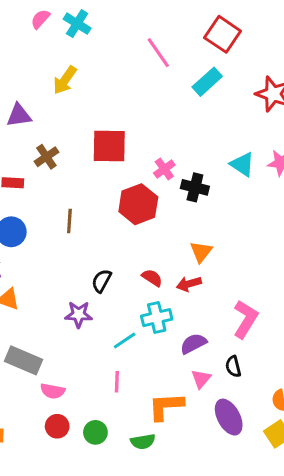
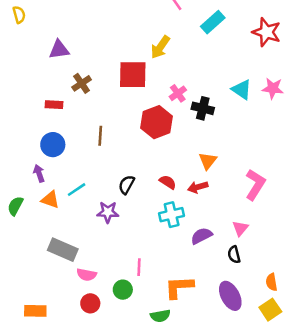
yellow arrow: (65, 80) -> (160, 47), moved
pink L-shape: (245, 319) -> (255, 185), moved
cyan line: (125, 340) -> (77, 190), moved
pink triangle: (201, 379) -> (240, 228), moved
green circle: (95, 432) -> (123, 290), moved

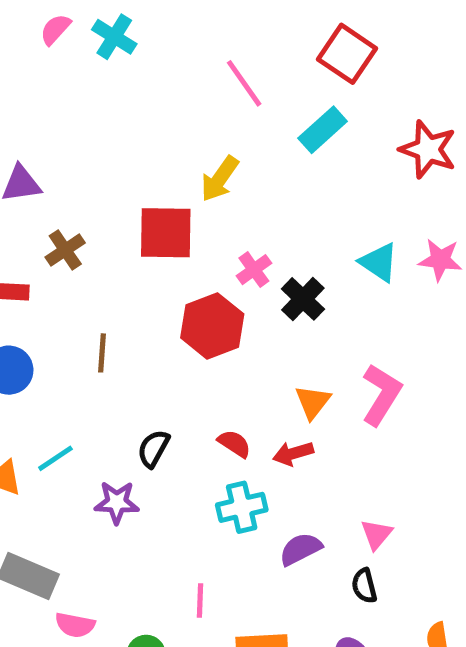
black cross: (203, 108) -> (303, 299), turned 30
pink L-shape: (255, 185) -> (381, 395), moved
pink line: (139, 267) -> (200, 600), moved

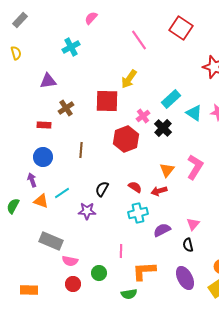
pink semicircle: (55, 29) -> (91, 18), moved
cyan cross: (114, 37) -> (71, 47), moved, turned 30
cyan rectangle: (323, 130) -> (171, 99), moved

